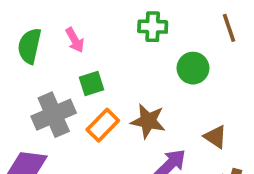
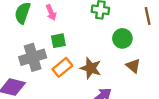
brown triangle: (215, 137) -> (133, 66), moved

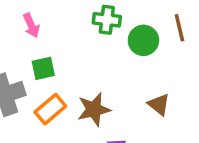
green circle: (122, 38) -> (143, 40), moved
brown star: (91, 68) -> (94, 109), turned -30

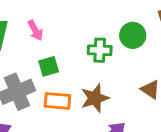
green cross: (107, 20) -> (100, 50), moved
orange rectangle: (50, 109) -> (57, 101), turned 50

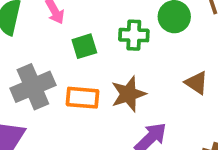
green square: (49, 66) -> (84, 46), moved

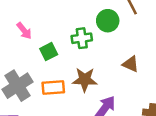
brown star: (128, 94) -> (85, 80), turned 30

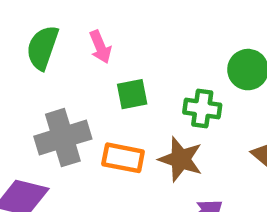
green cross: (82, 38) -> (202, 109), moved

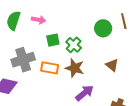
pink arrow: (100, 47) -> (39, 20), turned -56
green cross: (202, 109) -> (74, 45), moved, turned 35

